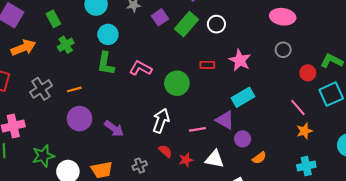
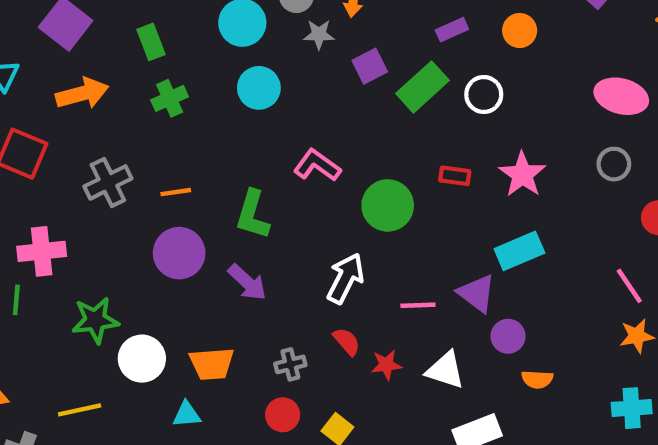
green L-shape: (106, 64) -> (253, 215), moved
orange semicircle: (259, 158) -> (537, 379), turned 32

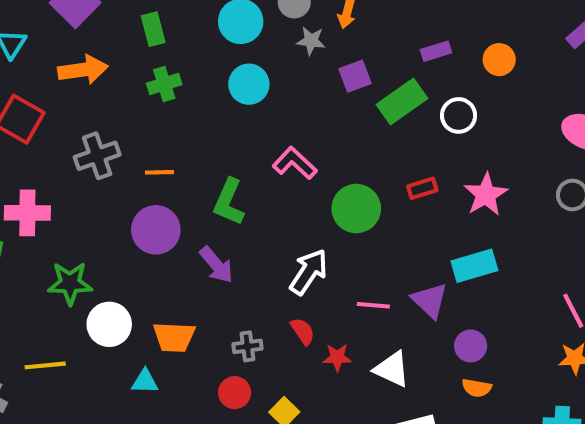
red rectangle: (455, 176) -> (422, 188), turned -32
purple circle: (508, 336) -> (471, 346), moved

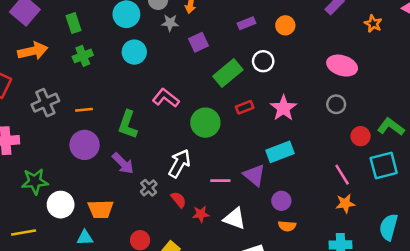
green rectangle: (402, 102) -> (228, 73), moved
gray cross: (247, 346) -> (149, 188), moved, turned -30

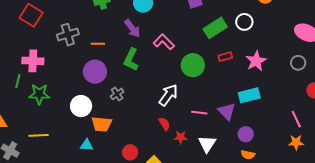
purple arrow: (123, 163) -> (132, 28), moved
green star: (35, 181) -> (39, 94), moved
gray cross: (149, 188) -> (117, 94), moved
white circle: (61, 205) -> (81, 106), moved
white triangle: (235, 219) -> (207, 144), turned 36

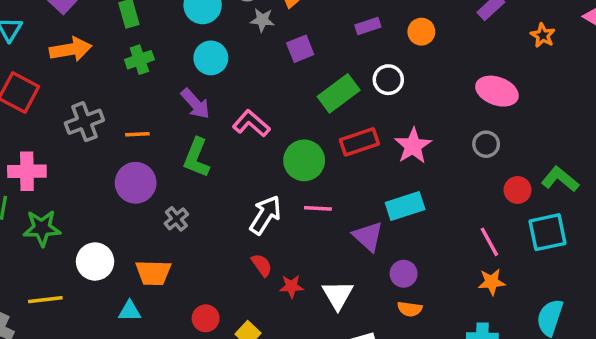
red rectangle: (225, 57) -> (359, 142), size x1.5
white circle: (81, 106) -> (95, 262), moved
pink line: (199, 113) -> (318, 208), moved

